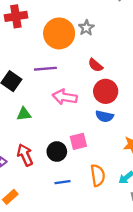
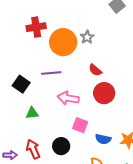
red cross: (16, 16) -> (36, 27), moved
blue semicircle: (105, 116) -> (103, 139), moved
pink square: (78, 141) -> (80, 125), moved, turned 35

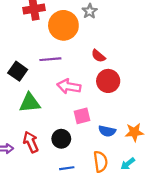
gray star: (87, 37) -> (90, 11), moved
green triangle: (32, 113) -> (30, 103), size x1.5
pink square: (80, 125) -> (82, 116), turned -35

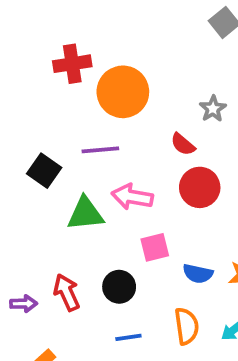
gray star: (90, 11) -> (213, 109), moved
green triangle: (30, 103) -> (85, 214), moved

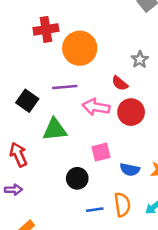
pink arrow: (132, 197) -> (96, 107), moved
red arrow: (67, 292) -> (18, 155), moved
blue line: (128, 337) -> (95, 210), moved

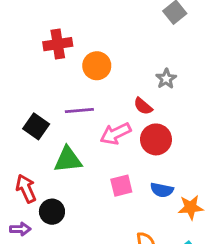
orange circle: (80, 48) -> (97, 66), size x0.7
pink arrow: (96, 107) -> (116, 134), turned -36
blue semicircle: (130, 170) -> (162, 190), moved
black circle: (77, 178) -> (52, 212), moved

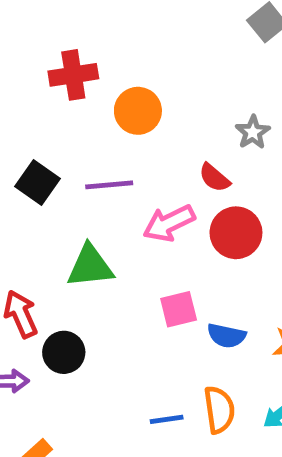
black square: (36, 126) -> (37, 183), moved
blue semicircle: (162, 190) -> (226, 336), moved

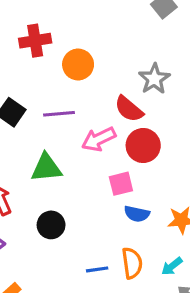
gray star: (253, 132) -> (154, 79), size x1.4
red semicircle: (214, 178) -> (129, 109), size x1.4
pink square: (179, 309) -> (121, 184), moved
black circle: (64, 352) -> (51, 225), moved

